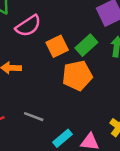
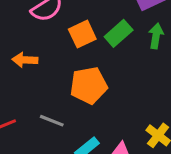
orange pentagon: (77, 76) -> (89, 85), moved

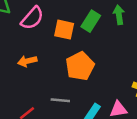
orange square: (82, 34) -> (64, 30), turned -36

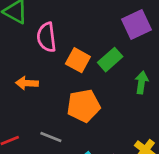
green arrow: (119, 15) -> (142, 82), moved
pink semicircle: (32, 18) -> (47, 37), turned 115

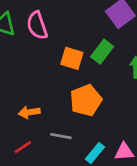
pink semicircle: (47, 37) -> (37, 25), moved
orange arrow: (27, 83) -> (29, 112), moved

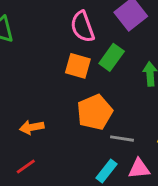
pink semicircle: (37, 25) -> (82, 27), moved
gray line: (61, 136) -> (122, 139), moved

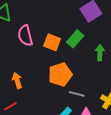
pink semicircle: (82, 27) -> (25, 36), moved
orange arrow: (32, 127) -> (17, 80), turned 77

